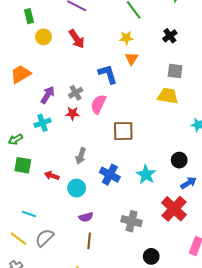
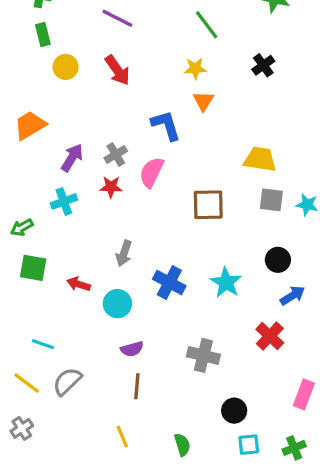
gray square: (175, 71) -> (271, 200), moved
brown square: (123, 131) -> (208, 205), moved
red cross: (174, 209) -> (270, 336), size x0.7

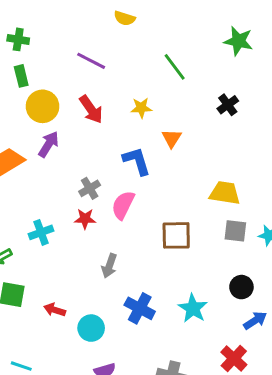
yellow circle: (66, 67) -> (43, 106), size x1.4
yellow star: (195, 69) -> (141, 108), moved
purple arrow: (72, 158) -> (49, 144), moved
gray arrow: (124, 253) -> (109, 266), moved

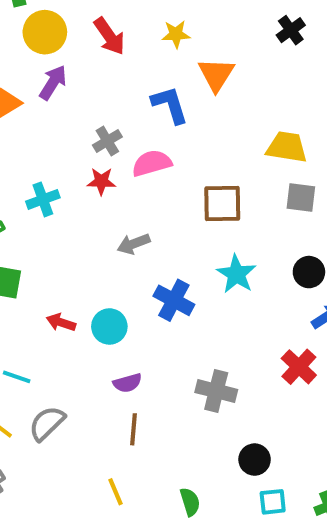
orange triangle: (172, 138) -> (216, 74), size x1.4
pink semicircle: (123, 205) -> (152, 163), turned 48
gray arrow: (109, 266) -> (134, 244), turned 50
cyan star: (193, 308) -> (236, 274), moved
red arrow: (55, 310) -> (61, 322), moved

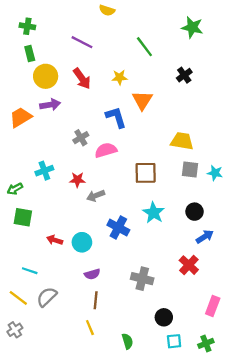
purple arrow: (53, 83) -> (50, 105), turned 48
red star: (101, 181) -> (77, 180), moved
yellow line: (115, 492) -> (90, 328), moved

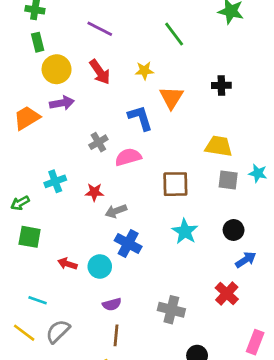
black cross: (184, 75) -> (221, 85), moved, turned 35
cyan star: (215, 173) -> (258, 173), moved
blue cross: (118, 227) -> (128, 244), moved

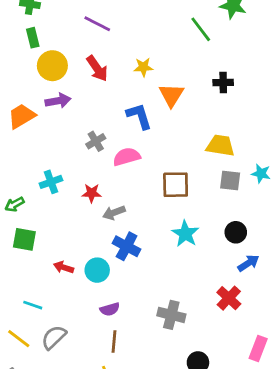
green line: (174, 34) -> (201, 29), moved

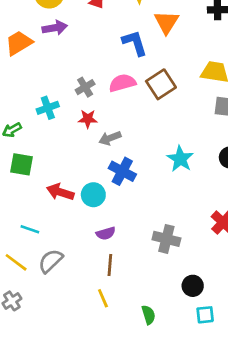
gray cross: (96, 141) -> (85, 87), moved
brown square: (176, 185) -> (161, 84), moved, turned -32
red arrow: (64, 267) -> (60, 192), size x1.4

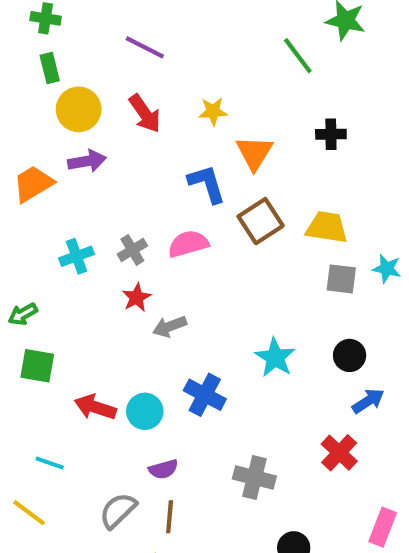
brown square: (161, 84) -> (261, 221), moved
cyan cross: (48, 108) -> (77, 256), moved
red star: (88, 119) -> (137, 298), turned -30
blue cross: (122, 171) -> (205, 395), moved
gray semicircle: (51, 261) -> (118, 511), moved

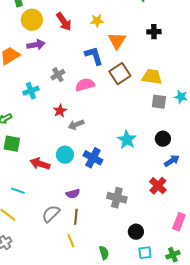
gray cross: (132, 250) -> (58, 75), moved
cyan circle: (145, 411) -> (65, 155), moved

